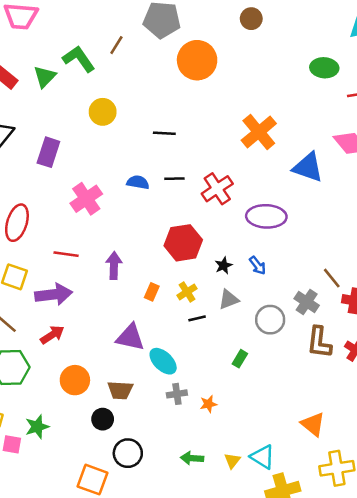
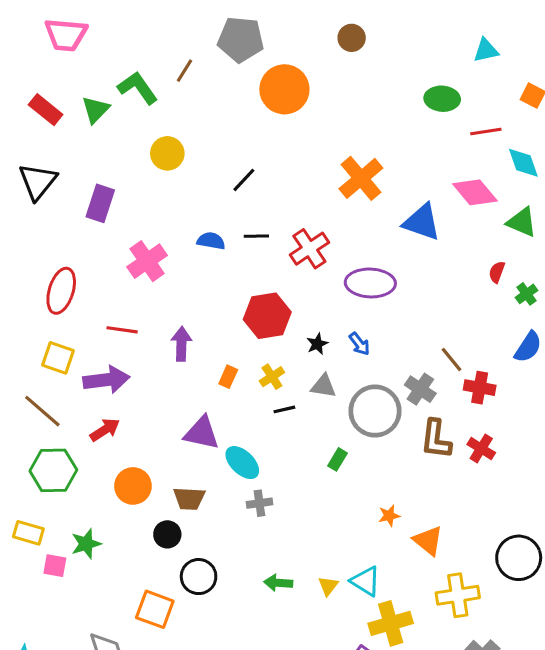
black line: (164, 133) -> (244, 180), turned -50
gray triangle: (229, 299) -> (323, 386), turned 30
gray circle: (270, 320) -> (375, 411), size x1.4
orange star: (208, 404) -> (389, 516), moved

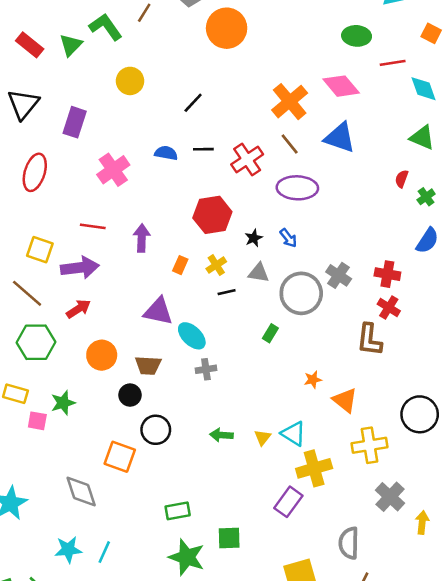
pink diamond: (475, 192) -> (341, 86), moved
red ellipse: (61, 291) -> (35, 172), moved
brown line: (452, 359) -> (290, 144), moved
brown L-shape: (436, 439) -> (369, 340), moved
red cross: (481, 448) -> (389, 308), moved

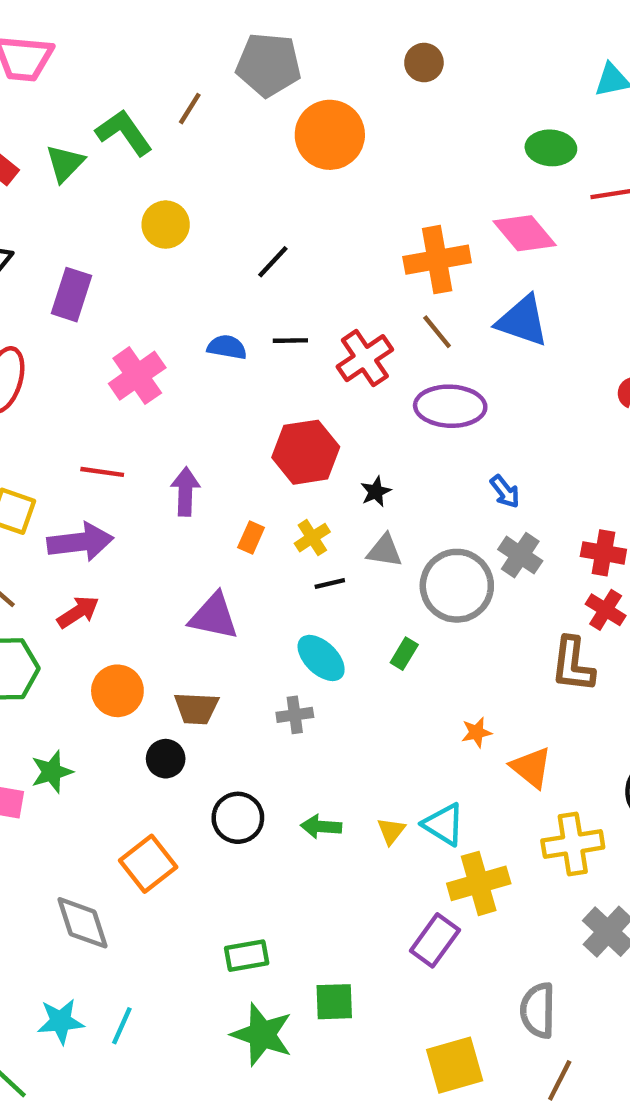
orange cross: (290, 102) -> (437, 260), turned 30
blue arrow: (288, 238) -> (505, 492), moved
cyan ellipse: (192, 336) -> (321, 658), moved
black circle: (156, 430) -> (238, 818), moved
orange square: (120, 457) -> (148, 864), turned 32

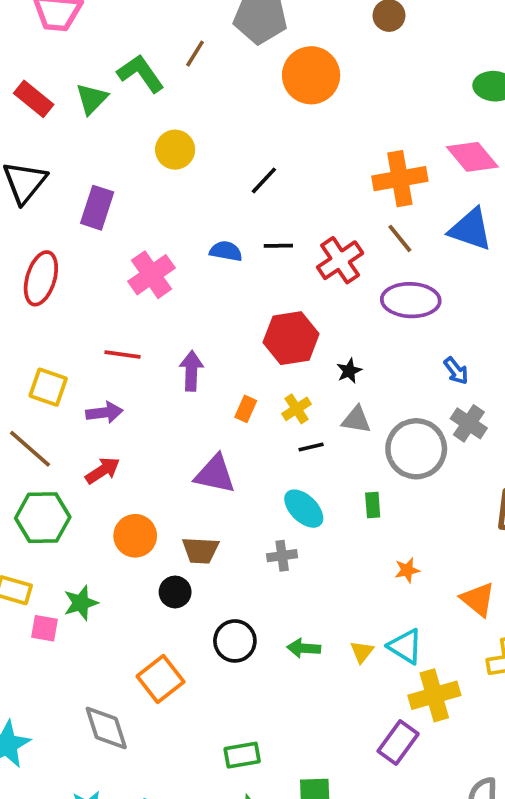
purple arrow: (80, 542) -> (104, 412), size x0.7
green rectangle: (404, 654) -> (373, 505), turned -35
orange star: (476, 732) -> (407, 570), moved

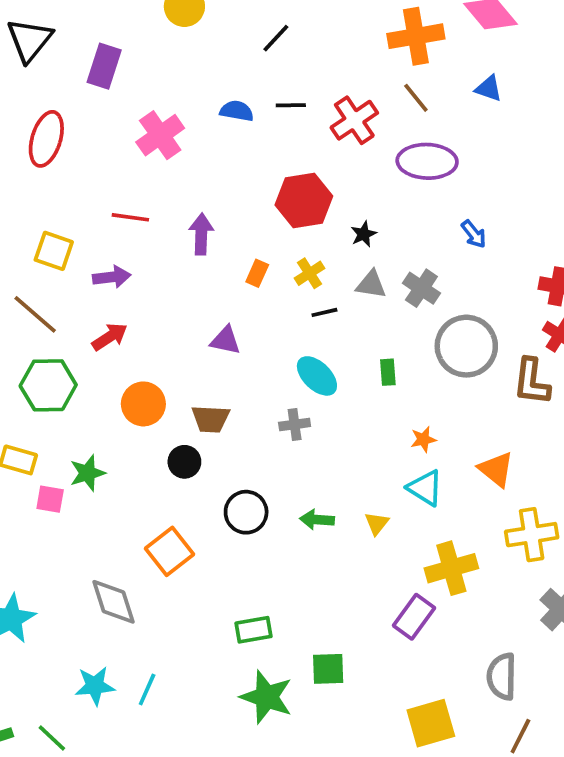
blue triangle: (471, 229) -> (489, 89), size x0.6
gray cross: (469, 423) -> (421, 288), moved
gray circle: (416, 449) -> (466, 346), moved
purple triangle: (215, 474) -> (226, 340), size x0.7
cyan triangle: (405, 646) -> (425, 488), moved

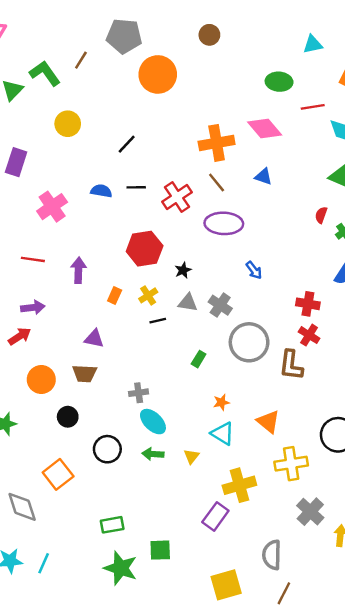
purple arrow: (112, 277) -> (33, 307), moved
green rectangle: (388, 372) -> (199, 359), turned 35
cyan ellipse: (317, 376) -> (153, 422), moved
brown trapezoid: (211, 419) -> (85, 374), moved

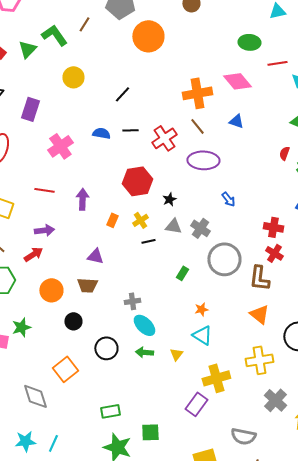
orange triangle: (268, 422) -> (259, 314), moved
gray semicircle: (272, 555) -> (243, 436), turned -80

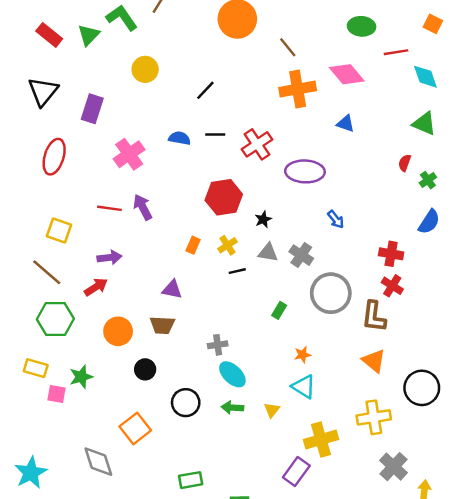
brown line: (197, 126) -> (288, 47), moved
purple arrow: (82, 199) -> (143, 207), moved, turned -30

